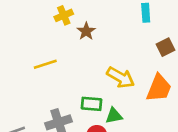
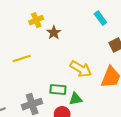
cyan rectangle: (146, 13) -> (100, 18), turned -32

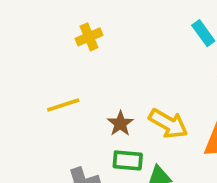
brown star: (54, 33) -> (120, 124), moved

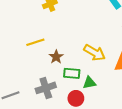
brown star: (120, 124) -> (56, 57), moved

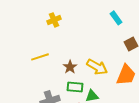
brown star: (56, 57) -> (70, 67), moved

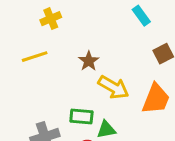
yellow line: (40, 57) -> (35, 57), moved
brown star: (70, 67) -> (89, 61), moved

